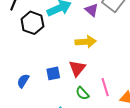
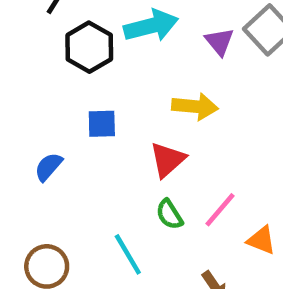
blue square: (53, 73) -> (102, 124), moved
pink line: (105, 87) -> (220, 210), turned 48

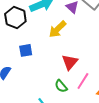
yellow arrow: (195, 107) -> (58, 29), moved, turned 138
red triangle: (168, 160) -> (70, 62), moved

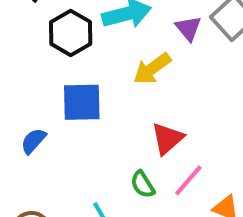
blue square: (26, 50) -> (82, 102), size x1.5

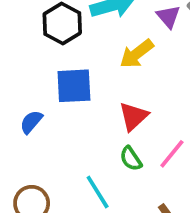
red triangle: (167, 138) -> (133, 116), moved

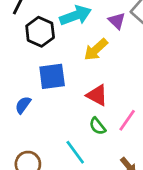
red triangle: (133, 116) -> (97, 95), turned -45

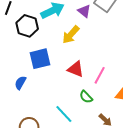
pink line: (127, 120) -> (100, 75), moved
green semicircle: (97, 126) -> (86, 97), moved

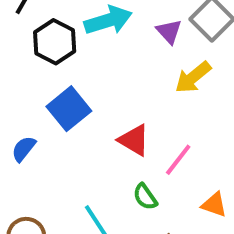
yellow arrow: (71, 35) -> (193, 77), moved
blue square: (40, 59) -> (69, 109), turned -35

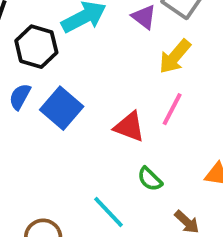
blue semicircle: (24, 149) -> (20, 97), moved
pink line: (178, 160) -> (172, 109), moved

